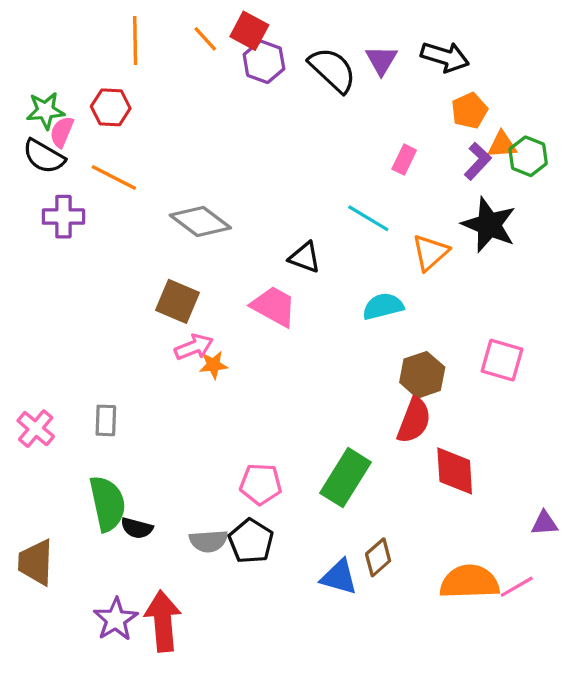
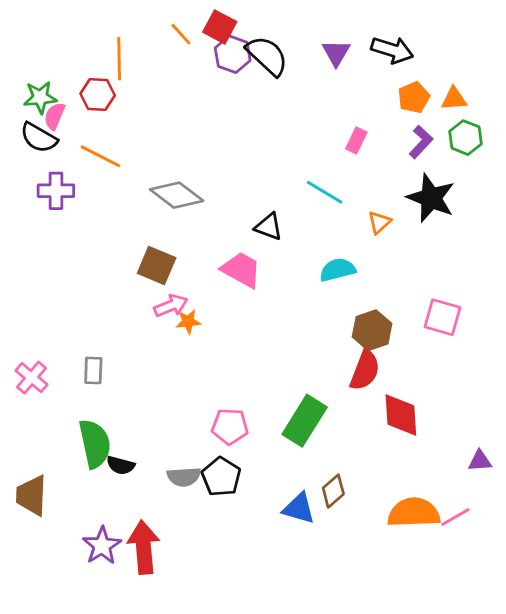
orange line: (135, 41) -> (119, 59), moved
black semicircle: (332, 70) -> (267, 56), moved
orange triangle: (502, 145) -> (454, 99), moved
orange triangle: (430, 252) -> (379, 222), size x0.7

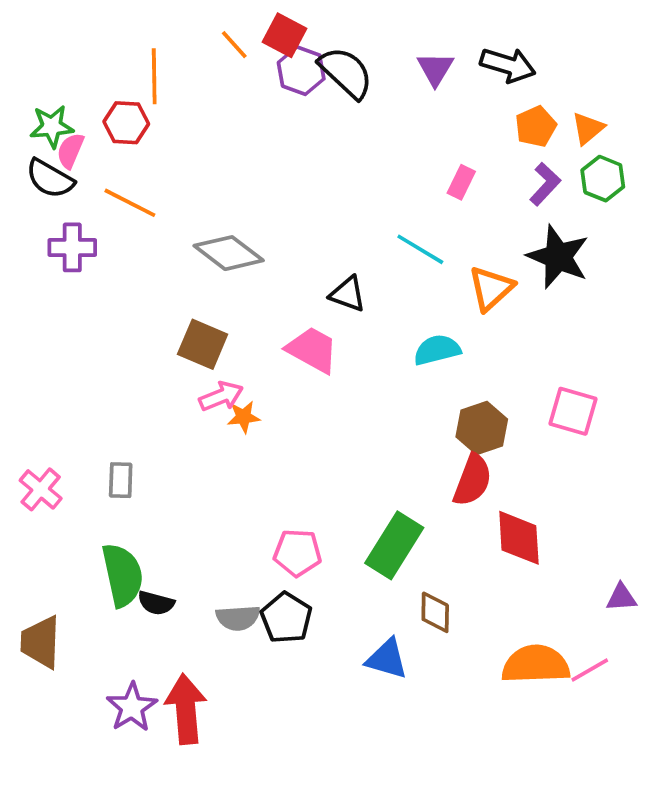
orange triangle: (454, 99) -> (588, 128), turned -36
orange triangle: (379, 222) -> (491, 288), size x1.5
brown diamond: (333, 491) -> (435, 612), moved, turned -48

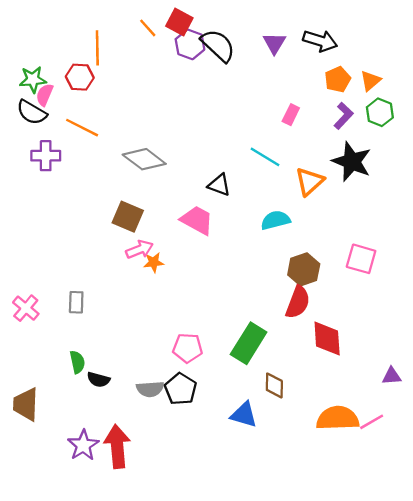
green semicircle: (123, 575) -> (77, 362), size x0.6

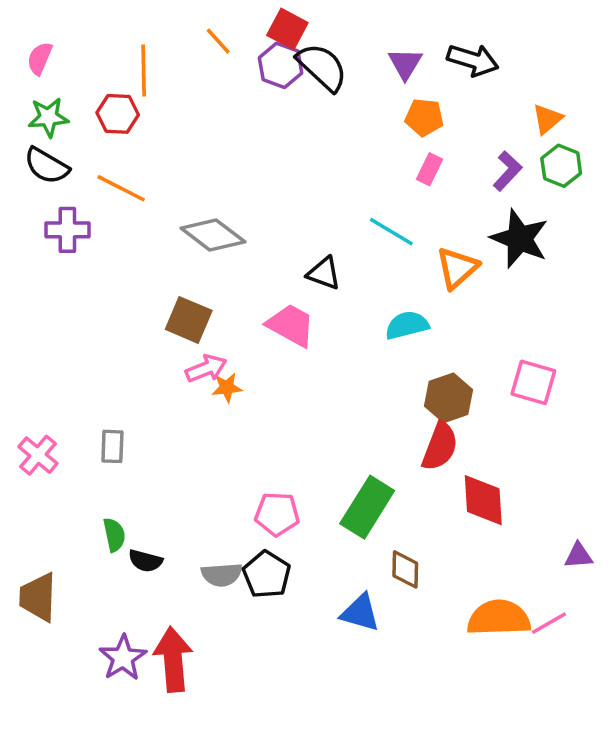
red square: (179, 22) -> (287, 29), moved
orange pentagon: (338, 79) -> (424, 117), moved, turned 30
pink semicircle: (45, 95) -> (40, 58), moved

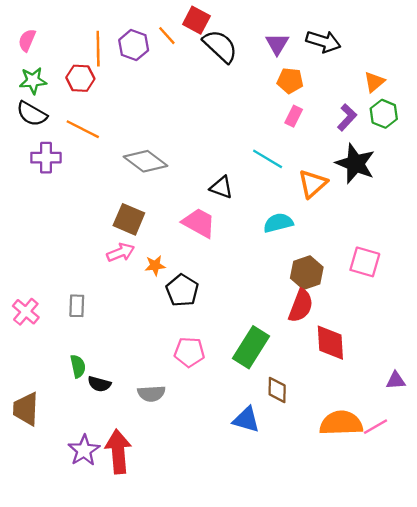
orange line: (218, 41) -> (167, 36), moved
purple hexagon: (281, 65) -> (134, 45), moved
pink arrow: (206, 368) -> (121, 252), moved
black pentagon: (267, 575) -> (182, 290), moved

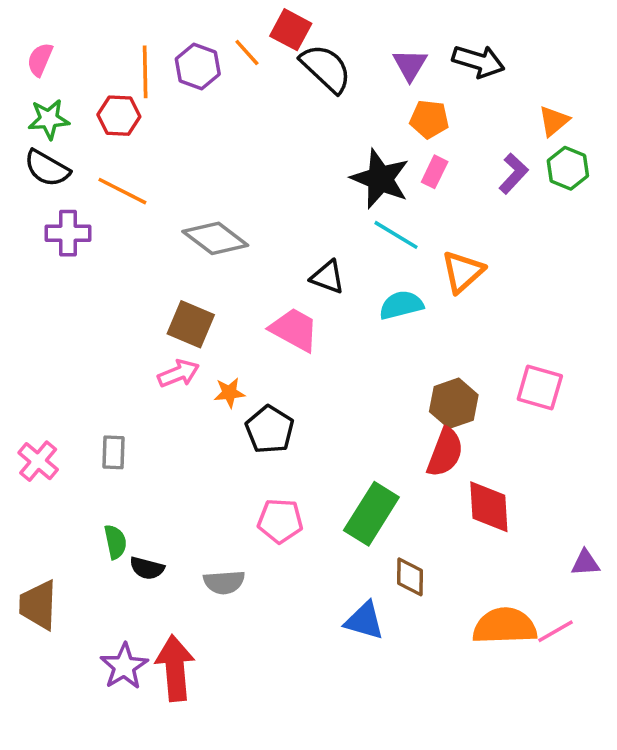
black star: (355, 164) -> (380, 179), moved
cyan semicircle: (278, 223) -> (401, 305), moved

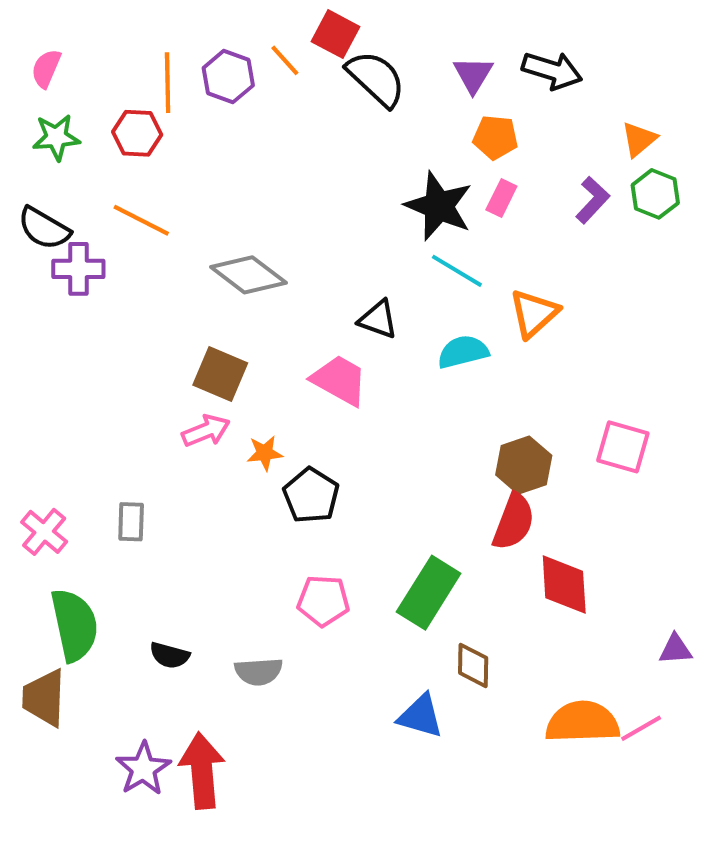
black semicircle: (47, 168) -> (44, 228), moved
green semicircle: (115, 542) -> (74, 625), moved, size x1.8

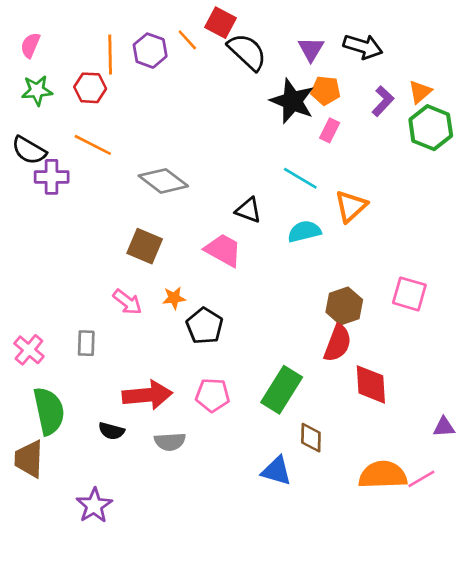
green hexagon: (655, 194) -> (431, 128), size x1.4
purple L-shape: (593, 200) -> (383, 101), moved
black star: (439, 206) -> (292, 101), moved
pink arrow: (206, 431) -> (127, 302), moved, turned 60
red arrow: (202, 771) -> (147, 395), moved, turned 90

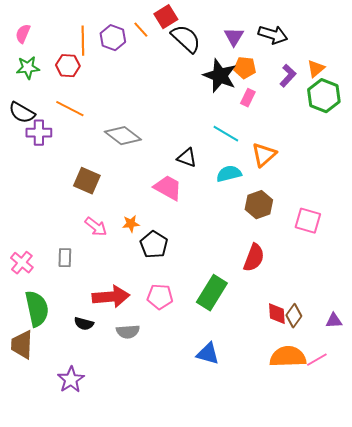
red square: (221, 23) -> (166, 17), turned 30
brown square: (145, 246) -> (87, 181), moved
brown hexagon: (344, 306) -> (259, 205), moved
red diamond: (371, 384) -> (277, 314), moved, size x0.7
brown diamond: (311, 438) -> (294, 316), moved, turned 35

